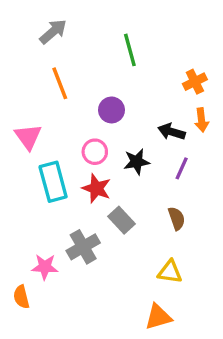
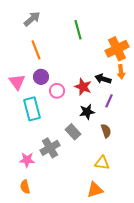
orange cross: (195, 82) -> (117, 49), size x1.6
purple circle: (112, 110) -> (41, 77), moved
black star: (137, 162) -> (87, 112), moved
red star: (96, 188) -> (83, 87), moved
orange semicircle: (21, 297) -> (25, 187), moved

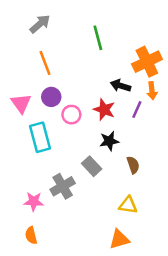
black arrow: (103, 79) -> (121, 86), moved
purple line: (109, 101) -> (137, 110), moved

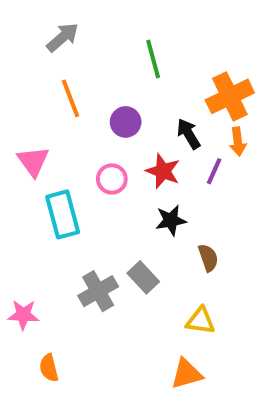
black arrow: (121, 86) -> (189, 134), turned 42
purple circle: (51, 97) -> (126, 122), moved
gray rectangle: (92, 166) -> (143, 277), moved
pink star: (34, 201) -> (23, 315), moved

